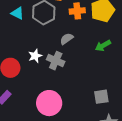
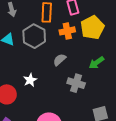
gray cross: (56, 61) -> (76, 83), moved

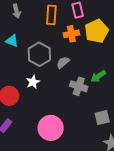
gray hexagon: (34, 36) -> (39, 54), moved
green arrow: (97, 63) -> (98, 76), moved

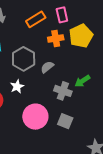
orange rectangle: (51, 15) -> (36, 19), turned 54
gray square: (102, 118) -> (65, 121), moved, turned 35
pink circle: (51, 128) -> (35, 117), moved

